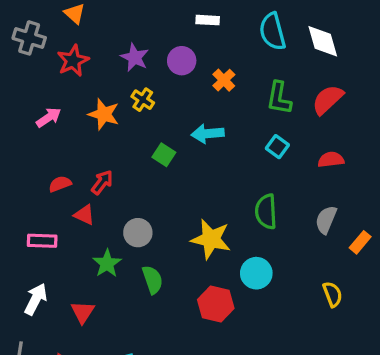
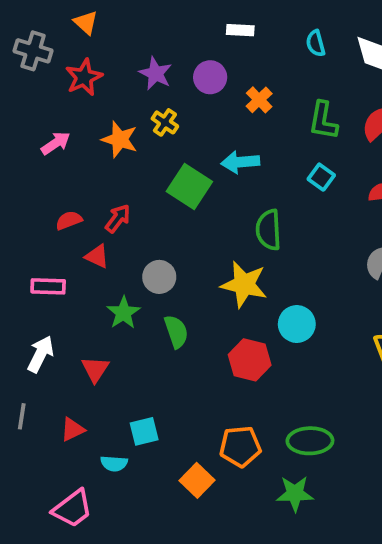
cyan semicircle: (273, 31) -> (316, 43), size x0.6
green square: (164, 155) -> (189, 186), size x1.6
green semicircle: (266, 212) -> (269, 230), moved

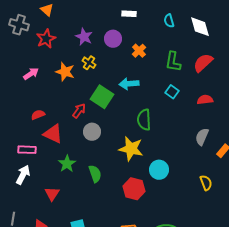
red arrow: (118, 219) -> (79, 111), moved
red triangle: (97, 256) -> (53, 134), size x1.5
gray circle: (159, 277) -> (92, 132), moved
white arrow: (41, 354) -> (23, 175), moved

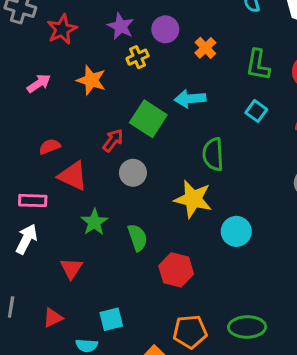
yellow cross: (89, 63) -> (138, 57), moved, turned 32
red hexagon: (134, 189) -> (176, 270), moved

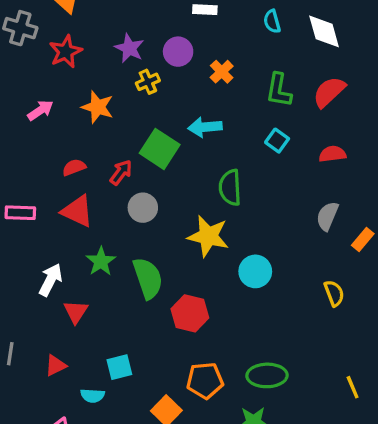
red semicircle: (50, 147) -> (74, 167), moved
pink rectangle: (33, 201) -> (20, 213), moved
green semicircle: (138, 238) -> (148, 278), size x1.4
white arrow: (27, 239) -> (51, 280), moved

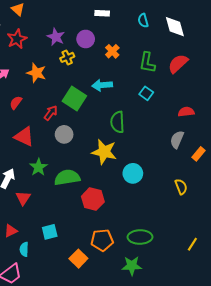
red semicircle: (332, 154) -> (186, 112), moved
red semicircle: (74, 167) -> (16, 103), moved, turned -32
green semicircle: (148, 278) -> (67, 177), turned -80
yellow line: (353, 387) -> (192, 244), turned 56
cyan semicircle: (92, 396) -> (24, 249), moved, turned 88

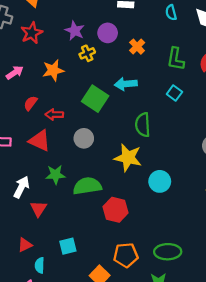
orange star: (36, 73) -> (53, 70), turned -30
red arrow: (51, 113) -> (54, 115), moved, turned -126
green star: (38, 167) -> (55, 175), turned 30

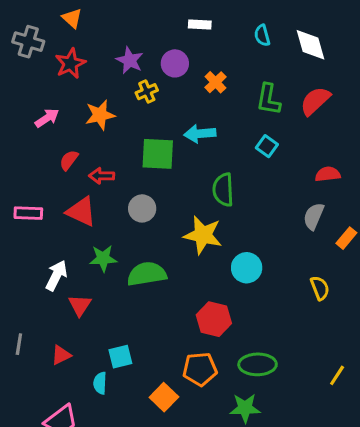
green square: (95, 99) -> (158, 154), turned -30
red hexagon: (116, 210) -> (214, 319), moved
cyan semicircle: (40, 265) -> (100, 383), moved

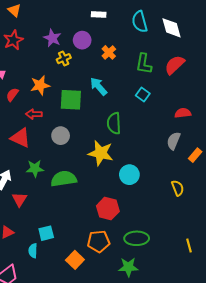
cyan semicircle: (262, 35) -> (140, 22), size x1.5
orange star: (100, 115) -> (40, 85), moved
cyan arrow: (200, 134) -> (99, 86), turned 54
red semicircle: (69, 160) -> (12, 95), moved
yellow line: (337, 375) -> (189, 246), turned -48

